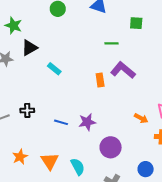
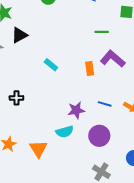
cyan rectangle: (54, 69) -> (51, 65), moved
blue line: (61, 122) -> (105, 104), moved
cyan semicircle: (78, 167) -> (65, 132), moved, turned 102

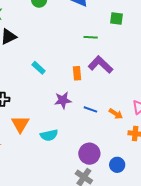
purple star: (76, 110) -> (63, 100), moved
purple circle: (99, 136) -> (89, 154), moved
orange triangle: (38, 149) -> (20, 124), moved

